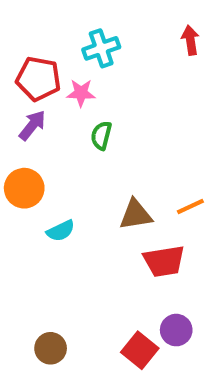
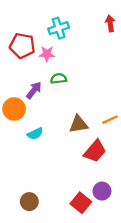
purple arrow: (32, 125) -> (34, 90), moved
green semicircle: (101, 135) -> (59, 79), turned 70
red trapezoid: (164, 261) -> (95, 151), turned -40

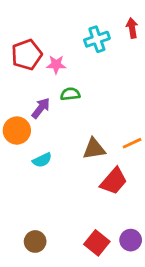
cyan cross: (59, 28) -> (97, 39), moved
red pentagon: (22, 46) -> (27, 55), turned -30
purple circle: (102, 191) -> (131, 240), moved

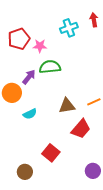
green semicircle: (70, 94) -> (50, 67), size x1.5
red square: (97, 243) -> (51, 153), moved

